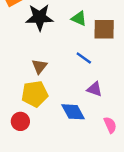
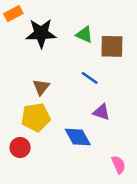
pink semicircle: (110, 125) -> (119, 165), moved

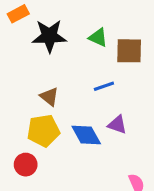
blue line: (90, 78) -> (104, 86), turned -54
brown triangle: (41, 87) -> (49, 97), turned -30
blue diamond: (78, 137) -> (86, 135), moved

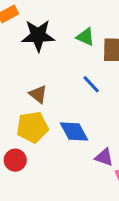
blue line: (104, 86) -> (91, 84), turned 66
purple triangle: (117, 125) -> (104, 157), moved

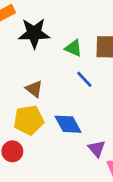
green triangle: (85, 37) -> (73, 48), moved
purple triangle: (104, 157) -> (97, 149), turned 30

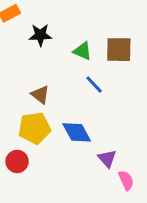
black star: (34, 33) -> (40, 35), size x0.7

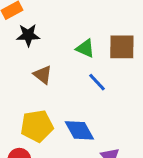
black star: (40, 35) -> (28, 35), moved
brown triangle: (40, 95) -> (43, 75), moved

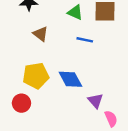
blue line: (97, 82) -> (85, 40), turned -35

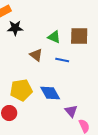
brown triangle: (41, 34) -> (36, 55), moved

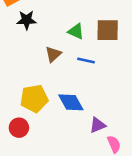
brown triangle: (36, 55) -> (53, 54), turned 40
purple triangle: (71, 111) -> (97, 125), turned 48

